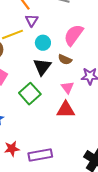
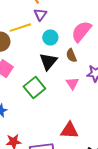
brown semicircle: (65, 60) -> (71, 55), turned 40
red triangle: (66, 110) -> (70, 130), moved

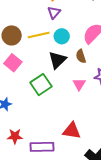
yellow line: (20, 28) -> (39, 35), moved

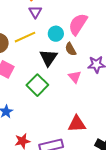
cyan circle: (62, 36) -> (56, 34), moved

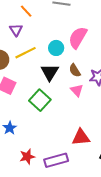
purple triangle: (35, 12) -> (16, 30), moved
brown semicircle: (71, 49) -> (75, 70), moved

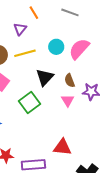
cyan circle: (56, 48) -> (56, 47), moved

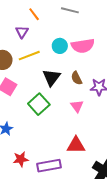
pink semicircle: (79, 49) -> (83, 46), turned -135
pink triangle: (68, 100) -> (77, 106), moved

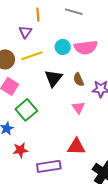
orange line: (34, 14) -> (38, 15), turned 32
green square: (39, 104) -> (26, 110), moved
red star: (21, 159) -> (20, 150), moved

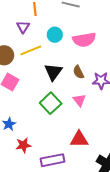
cyan circle: (63, 47) -> (55, 35), moved
green square: (26, 110) -> (51, 103), moved

